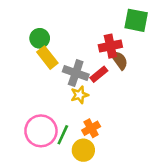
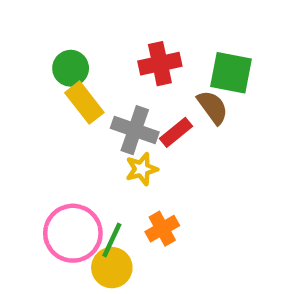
green square: (136, 20) -> (231, 73), moved
red cross: (110, 46) -> (160, 64), moved
yellow circle: (83, 150) -> (112, 268), moved

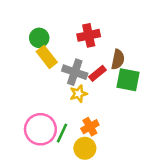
green square: (231, 73) -> (128, 80), moved
brown semicircle: (213, 107) -> (118, 59), turned 48
yellow circle: (112, 268) -> (85, 148), moved

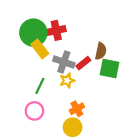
red cross: (89, 35) -> (56, 30), moved
green circle: (39, 38) -> (33, 33), size x1.6
pink circle: (40, 129) -> (34, 111), size x0.7
green line: (62, 133) -> (40, 86), moved

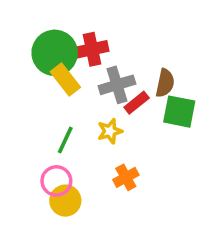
gray cross: (64, 62) -> (117, 85), moved, turned -36
yellow circle: (73, 127) -> (65, 201), moved

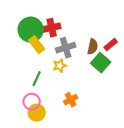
red rectangle: (137, 103) -> (111, 45), moved
green square: (179, 112) -> (101, 63), turned 30
yellow star: (110, 131) -> (60, 66), moved

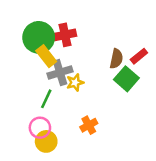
gray cross: (66, 48) -> (60, 73), moved

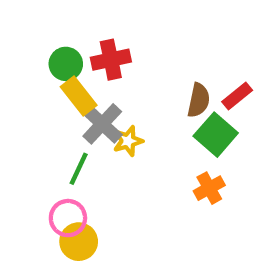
green circle: (39, 37) -> (66, 64), size x0.6
gray cross: (60, 73) -> (102, 124), turned -30
orange cross: (89, 125) -> (209, 188), moved

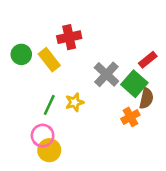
green circle: (66, 64) -> (21, 54), moved
brown semicircle: (199, 100) -> (146, 98), moved
gray cross: (102, 124) -> (106, 74), moved
yellow star: (128, 141) -> (75, 102), moved

